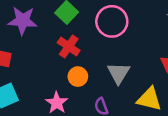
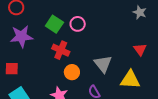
pink circle: (112, 21) -> (78, 24), moved, size x0.6

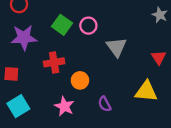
red cross: (61, 50) -> (54, 62), moved, turned -36
gray triangle: (103, 64) -> (116, 47), moved

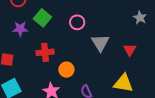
green square: (62, 25) -> (42, 18), moved
purple star: (24, 38) -> (20, 29), size x0.7
red triangle: (159, 57) -> (130, 50), moved

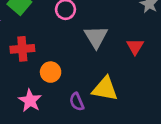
yellow triangle: (123, 83) -> (105, 89), moved

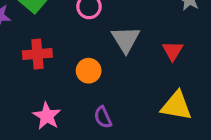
orange circle: (51, 72) -> (89, 71), moved
yellow triangle: (105, 89) -> (176, 106), moved

